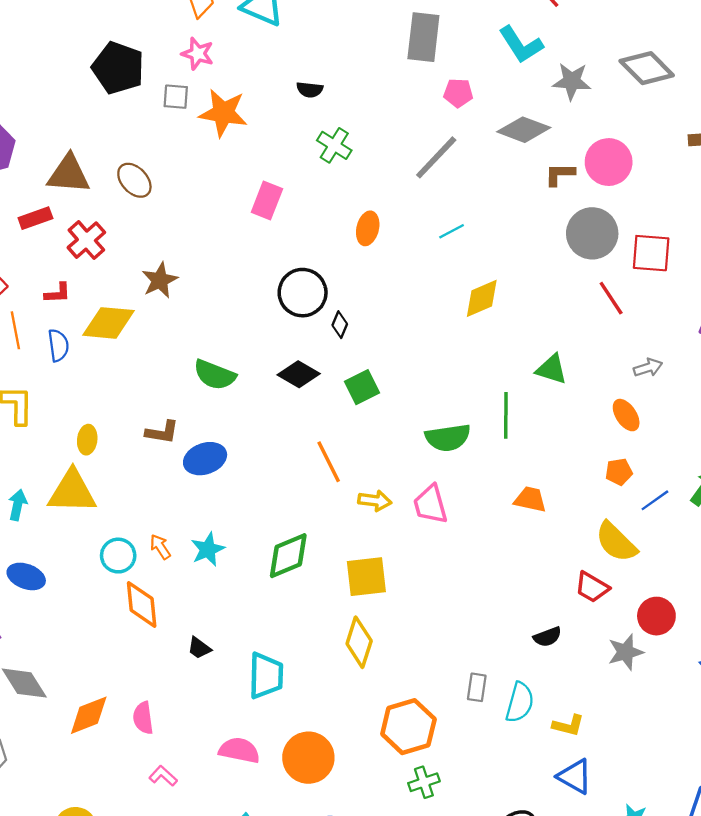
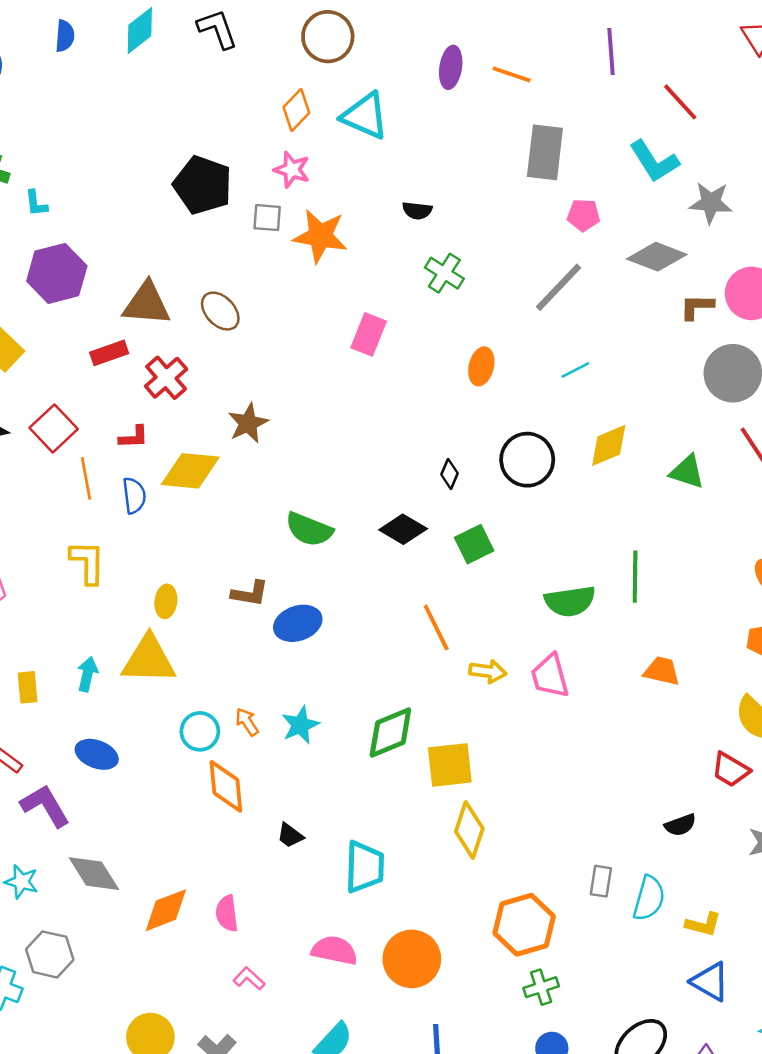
black circle: (303, 293) -> (527, 460), moved
green triangle: (552, 369) -> (687, 472), moved
yellow square: (366, 577) -> (450, 765), moved

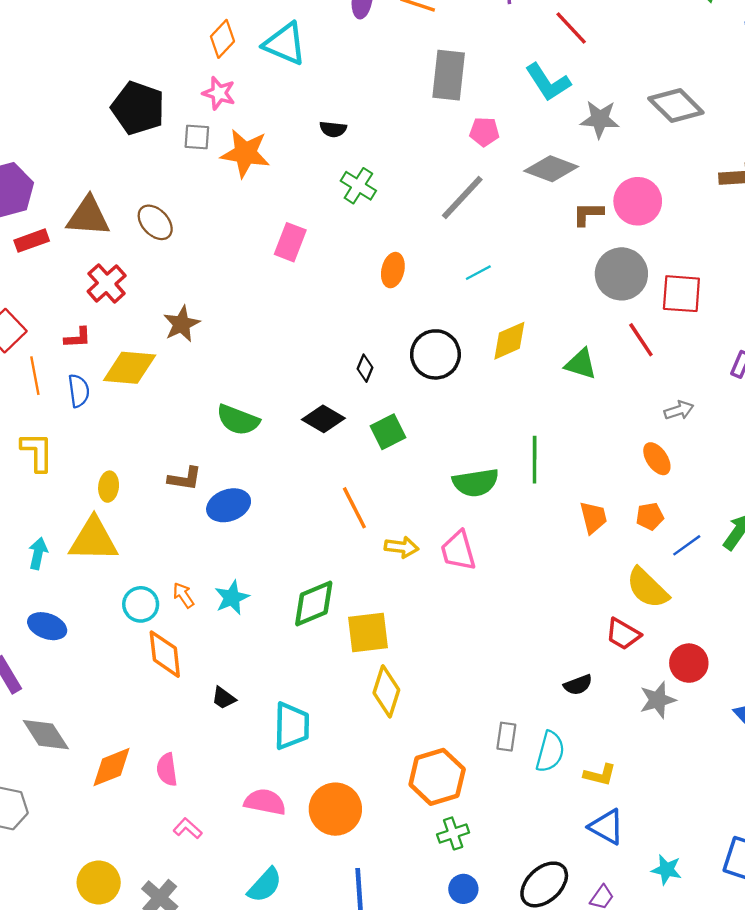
red rectangle: (109, 353) -> (32, 241), moved
orange trapezoid: (662, 671) -> (593, 517), moved, turned 64

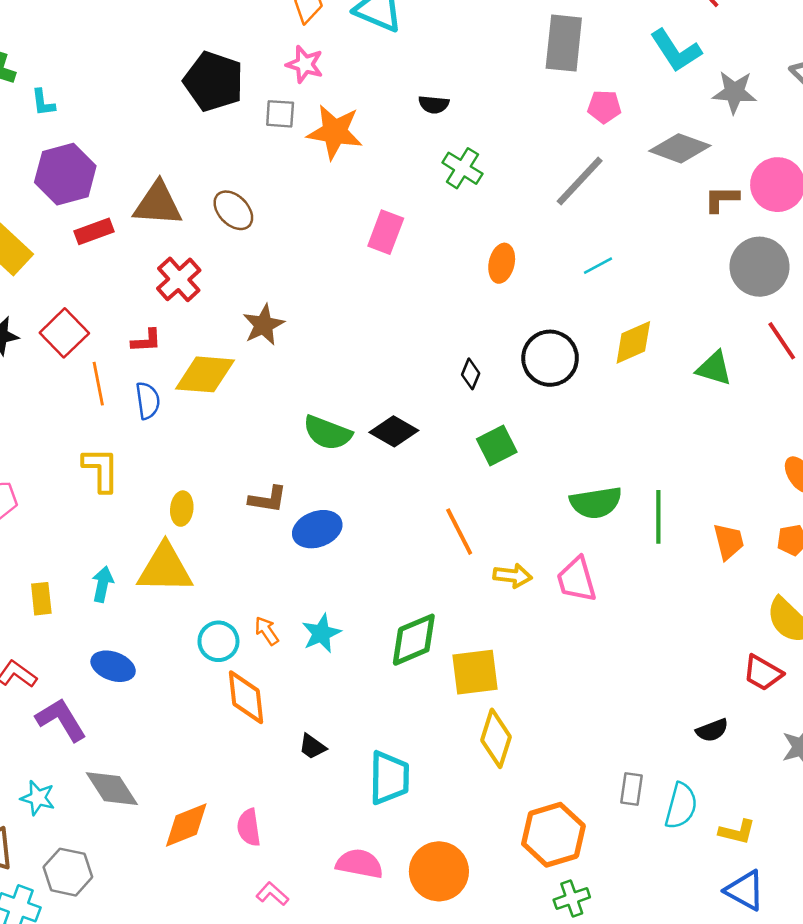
black diamond: (323, 419) -> (394, 431), moved
green line: (535, 460) -> (658, 517), moved

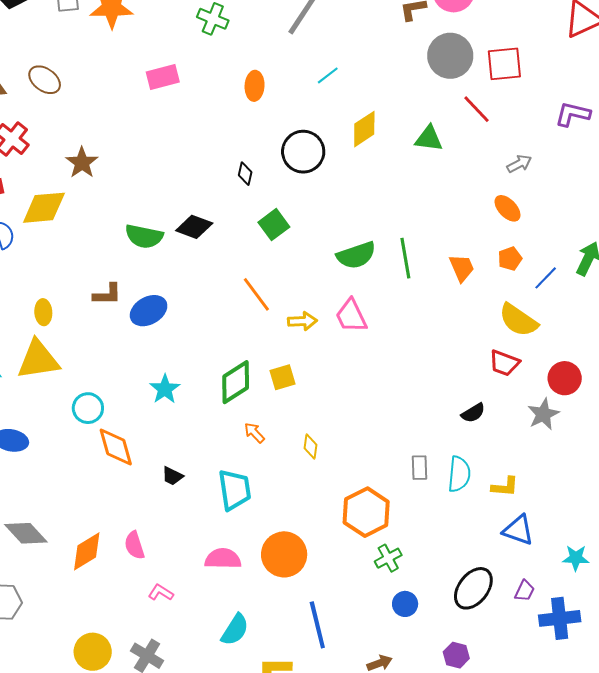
pink rectangle: (386, 232) -> (163, 77), turned 64
orange arrow: (267, 631) -> (254, 433), moved
yellow square: (475, 672) -> (283, 377), moved, size x0.7
yellow diamond: (496, 738) -> (310, 447), size x0.6

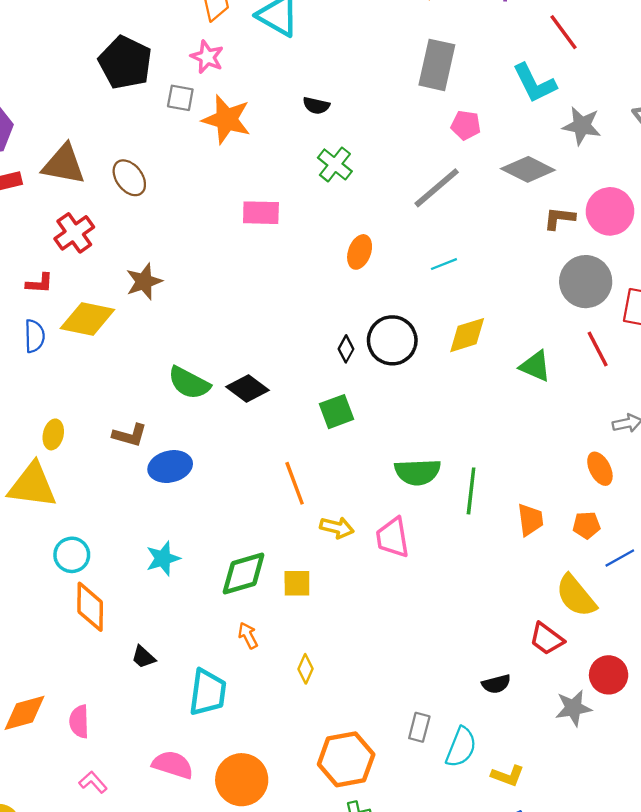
black diamond: (245, 174) -> (346, 349), moved

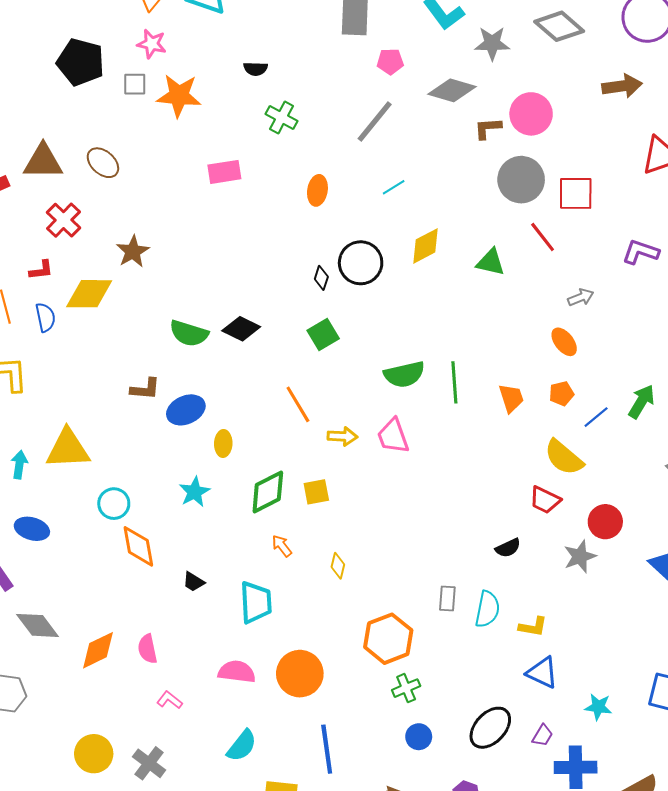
yellow ellipse: (53, 434) -> (223, 443), moved

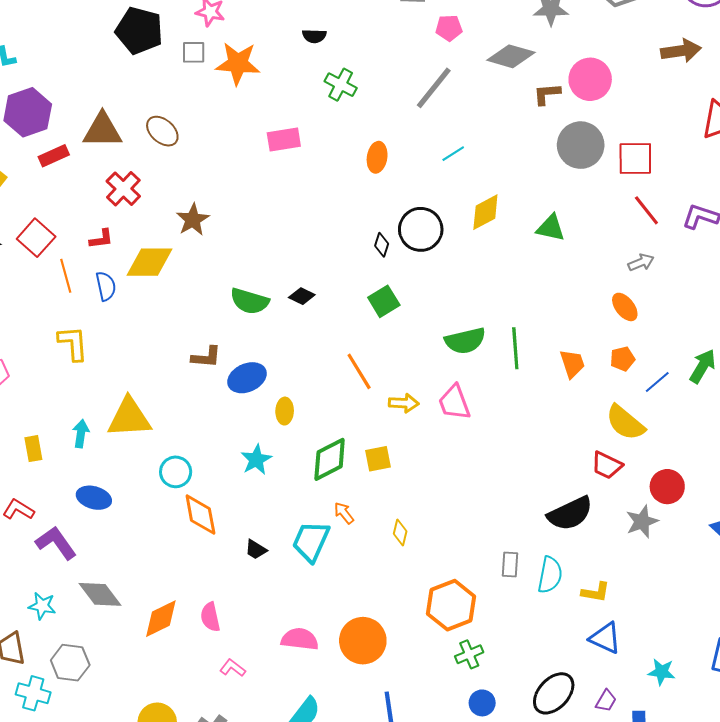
red line: (543, 237) -> (646, 210), moved
black diamond: (241, 329) -> (302, 296), size x0.7
black semicircle: (508, 548) -> (570, 514), size x1.8
cyan trapezoid: (256, 602) -> (311, 541), moved, turned -153

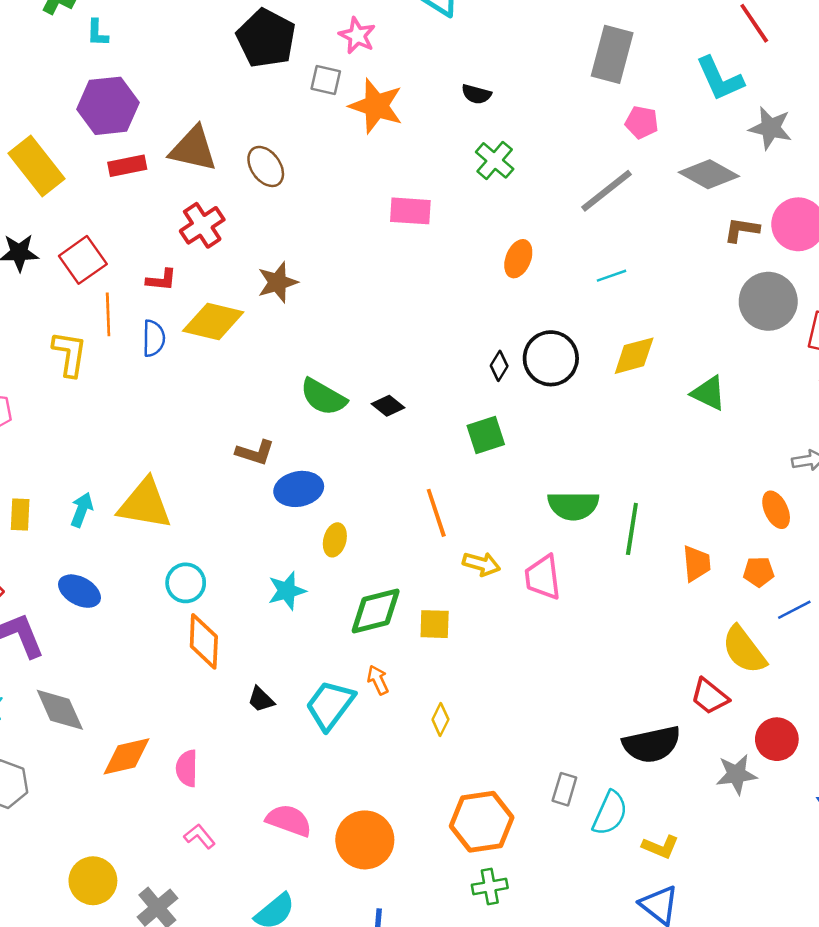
yellow L-shape: (73, 343) -> (70, 354), moved

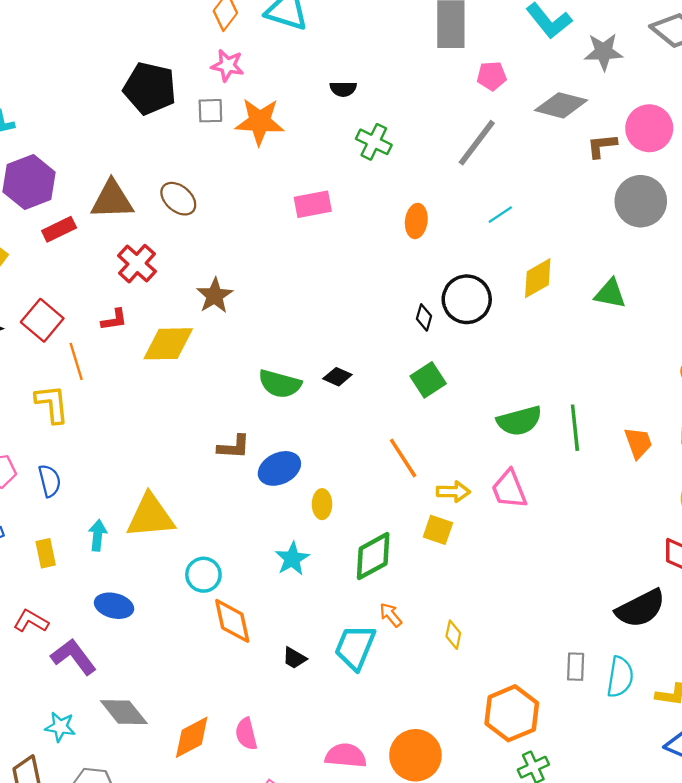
blue semicircle: (154, 338) -> (50, 481), moved
yellow square: (435, 624) -> (438, 530), moved, turned 32

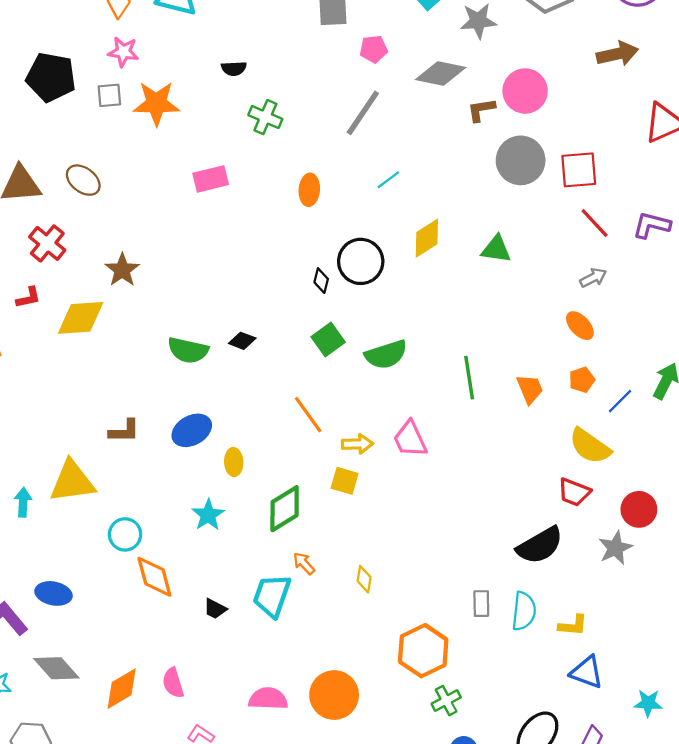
green semicircle: (519, 421) -> (386, 355), moved
brown L-shape: (234, 447) -> (124, 431), moved
blue ellipse: (114, 606) -> (54, 593), moved

